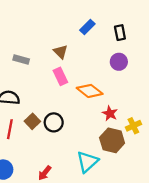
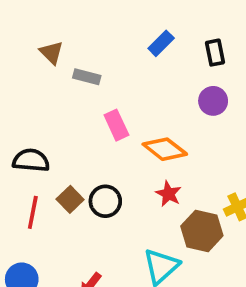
brown triangle: (60, 52) -> (51, 53), moved
gray rectangle: (21, 60) -> (87, 77), moved
red star: (110, 113) -> (169, 194), moved

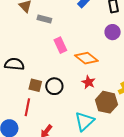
brown square: (70, 199) -> (35, 85), turned -32
red line: (33, 212) -> (27, 107), moved

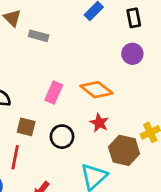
pink rectangle: (60, 45) -> (54, 92), moved, turned 49
black circle: (54, 86) -> (62, 137), moved

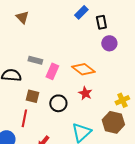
black rectangle: (134, 18) -> (101, 22), moved
gray rectangle: (39, 36) -> (35, 60), moved
brown hexagon: (124, 150) -> (113, 122), moved

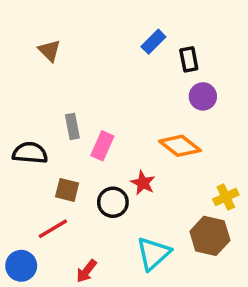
gray rectangle: (35, 60) -> (72, 126), turned 64
orange diamond: (83, 69) -> (180, 146), moved
red star: (85, 93) -> (143, 183), moved
red line: (24, 118) -> (53, 229), turned 48

